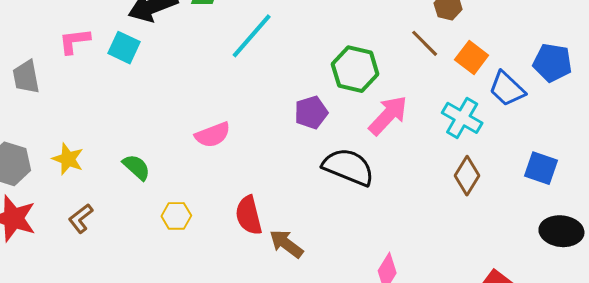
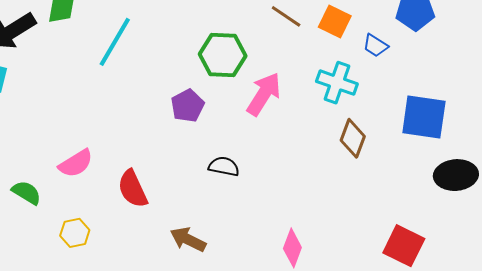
blue trapezoid: (507, 89) -> (375, 46), size x0.7
pink semicircle: (213, 135) -> (76, 163), moved
black semicircle: (348, 167) -> (224, 166), moved, size x0.6
blue square: (541, 168) -> (424, 117), size x1.4
red semicircle: (249, 215) -> (133, 189), moved

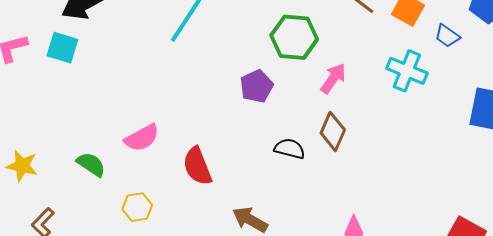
pink arrow: (264, 94) -> (333, 78), size x0.7
brown diamond: (353, 138) -> (333, 132), moved

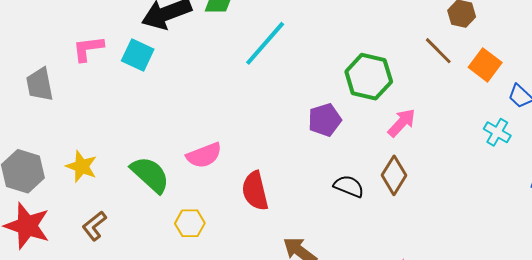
cyan cross: (407, 71) -> (497, 132), moved, size x0.7
green semicircle: (91, 164) -> (150, 175), size x1.4

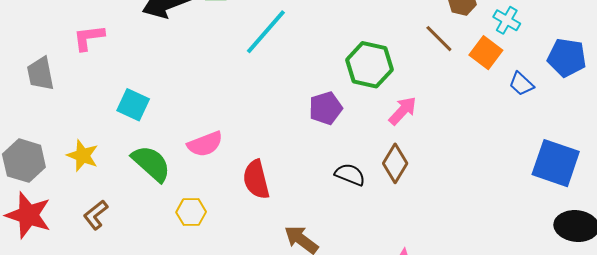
cyan square: (138, 55) -> (133, 105), moved
cyan cross: (497, 132) -> (507, 20), moved

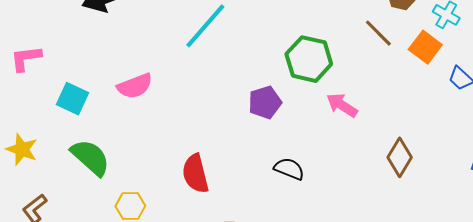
pink L-shape: (89, 38) -> (26, 58), moved
pink arrow: (403, 111) -> (342, 105), turned -100
pink semicircle: (205, 144) -> (135, 86), moved
brown diamond: (395, 163) -> (400, 157), moved

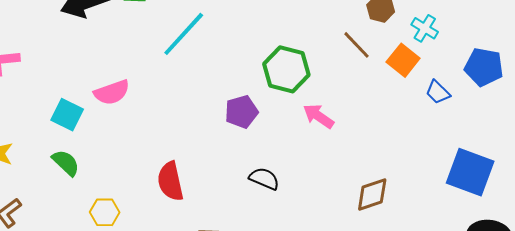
cyan square: (72, 99) -> (67, 115), moved
green semicircle: (90, 157) -> (66, 163), size x0.7
brown diamond: (400, 157) -> (372, 195), moved, turned 39

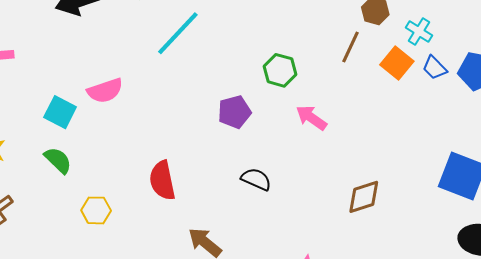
brown line: (356, 45) -> (351, 47), turned 68
green hexagon: (286, 69) -> (280, 70), size x0.7
blue trapezoid: (438, 92) -> (435, 68), moved

